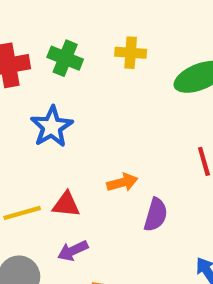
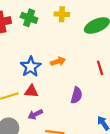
blue star: (52, 127) -> (31, 67), moved
orange arrow: (122, 182) -> (58, 61), moved

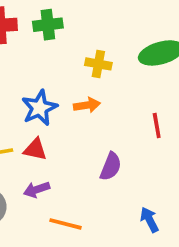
yellow cross: (62, 14) -> (98, 64), moved
green cross: (29, 18) -> (48, 25), turned -35

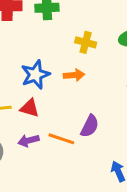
orange line: (65, 224) -> (61, 139), moved

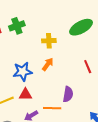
blue star: (35, 75) -> (23, 72), turned 30
orange arrow: (74, 75) -> (48, 64), turned -32

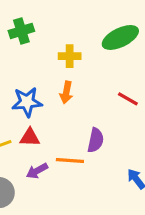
orange arrow: (48, 64) -> (66, 92), turned 152
red line: (88, 67) -> (128, 99), turned -40

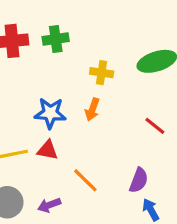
purple semicircle: (96, 140) -> (139, 180), moved
orange line: (70, 161) -> (85, 180), turned 32
purple arrow: (37, 171) -> (49, 205), moved

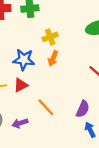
yellow cross: (102, 73) -> (50, 37), moved, turned -32
red triangle: (48, 150) -> (21, 85), turned -40

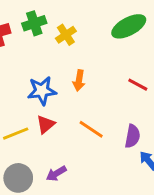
yellow cross: (50, 37) -> (66, 35), moved
orange line: (46, 107) -> (91, 129), moved

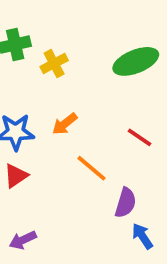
orange arrow: (79, 80) -> (65, 124), turned 36
orange line: (91, 129) -> (92, 168), moved

